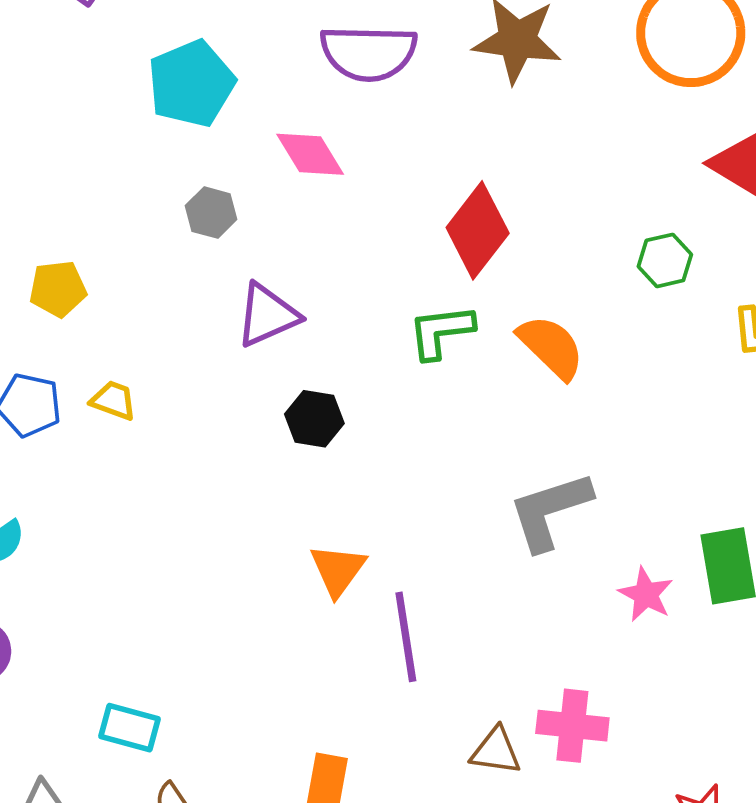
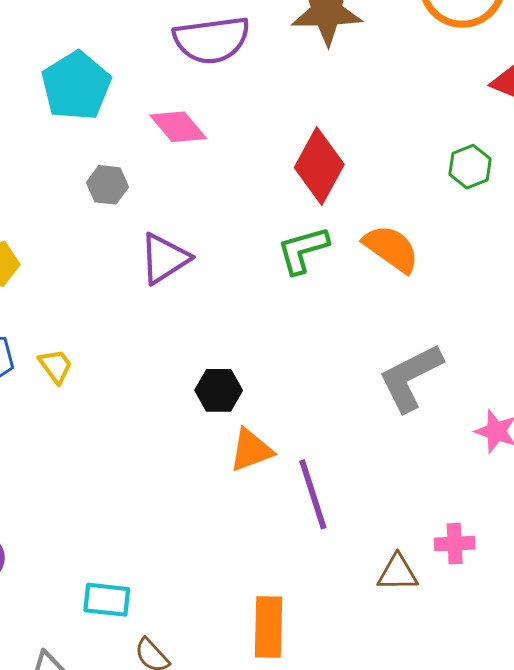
yellow trapezoid: (113, 400) -> (56, 366), moved, turned 42
black hexagon: (314, 419) -> (219, 390), moved
orange triangle: (338, 570) -> (251, 450), turned 42
pink cross: (572, 726) -> (455, 544), size x0.7

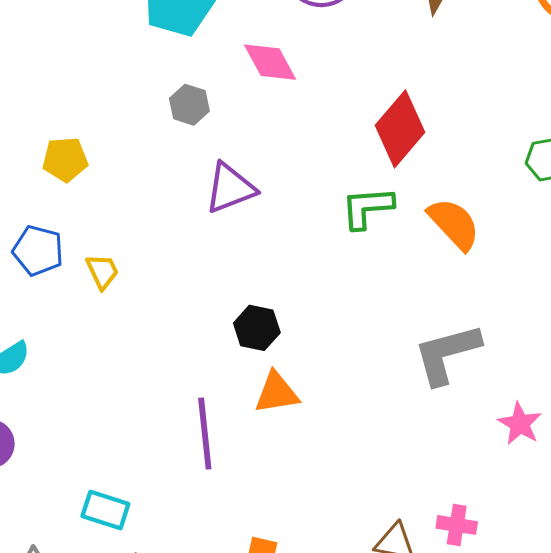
purple line: (313, 494) -> (205, 433), moved

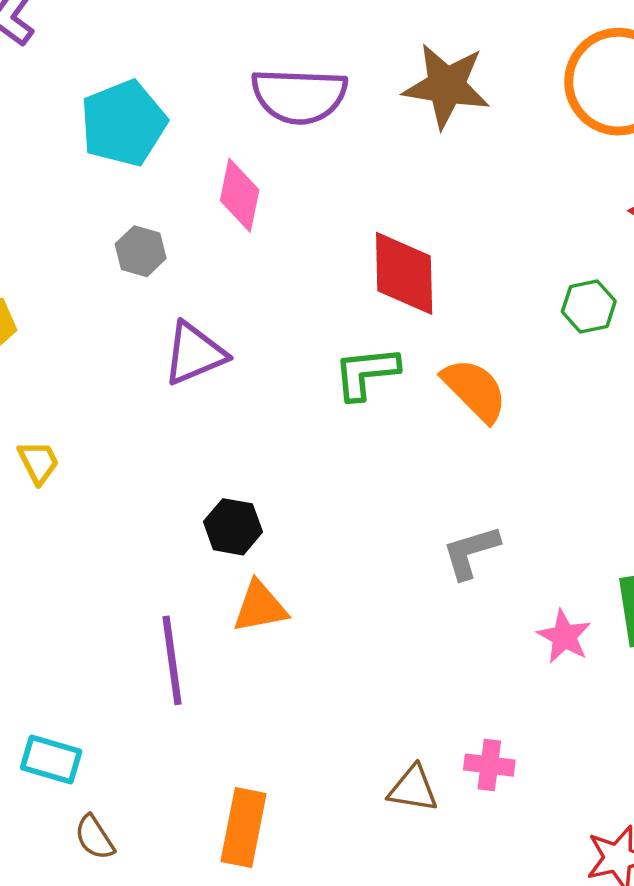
pink diamond: (270, 62) -> (240, 195), turned 42
red diamond: (400, 129) -> (404, 273), turned -40
gray L-shape: (447, 354) -> (471, 552), size x0.7

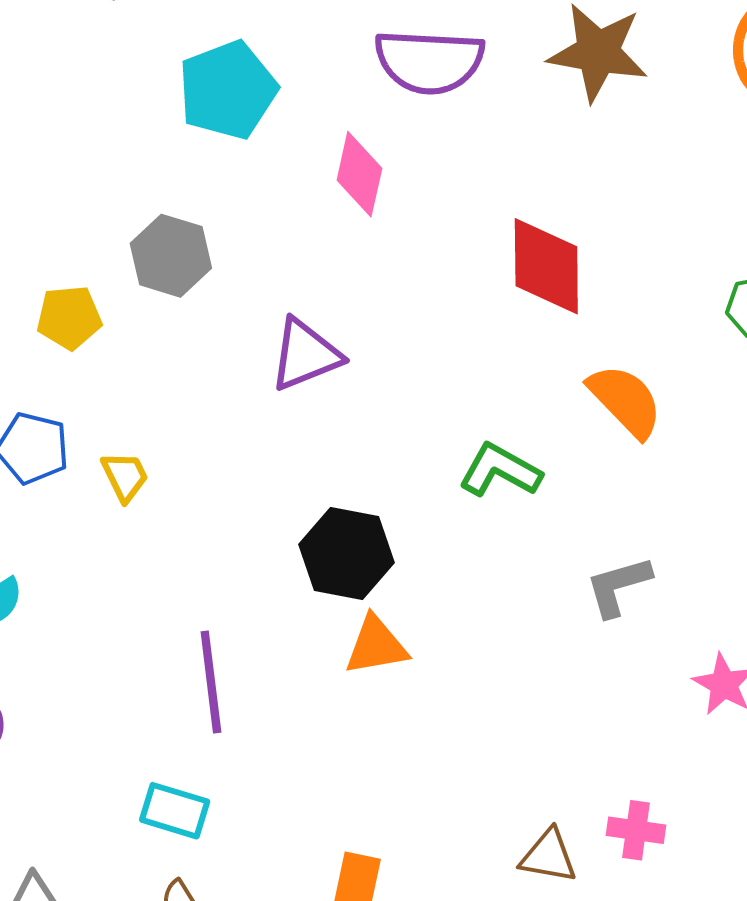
gray hexagon: (141, 251) -> (171, 256), moved, size x1.4
green L-shape: (366, 373) -> (500, 470), moved, turned 34
black hexagon: (233, 527) -> (346, 554), size x1.4
purple line: (172, 660) -> (211, 682), moved
cyan rectangle: (51, 759) -> (175, 811), moved

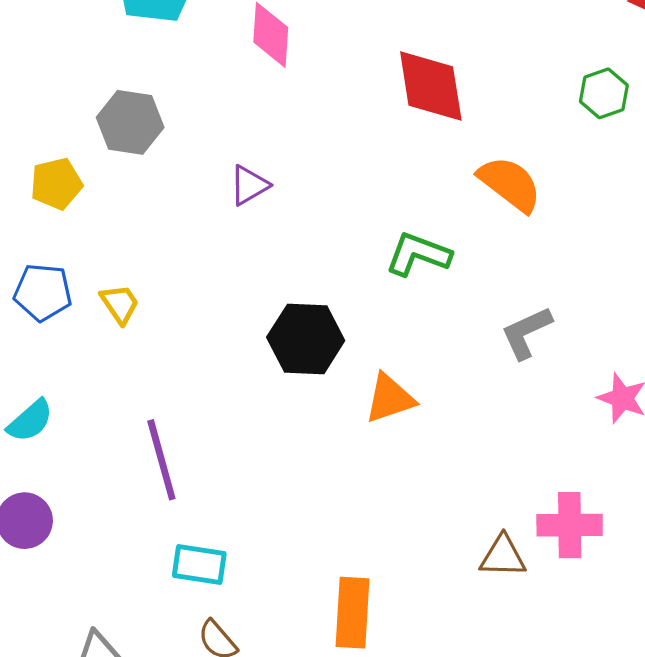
purple triangle: (305, 355) -> (249, 185), size x0.7
orange triangle: (376, 646) -> (390, 398), moved
purple line: (211, 682) -> (161, 460), moved
pink cross: (636, 830) -> (570, 525), size x1.4

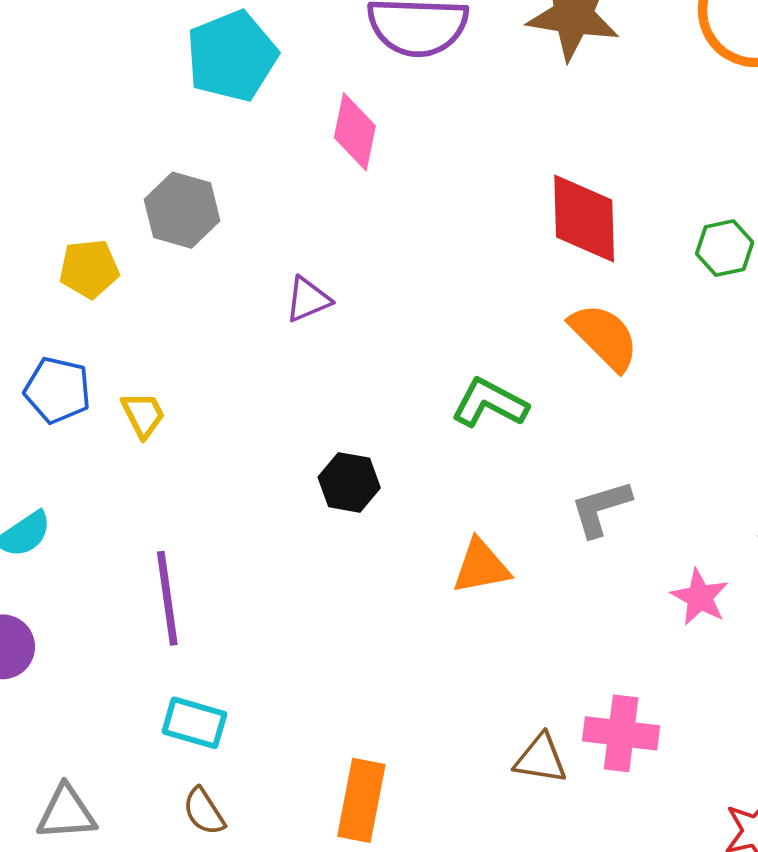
red diamond: (431, 86) -> (584, 219), moved
black hexagon: (306, 339) -> (349, 482), size x0.7
orange triangle: (390, 398) -> (481, 567), moved

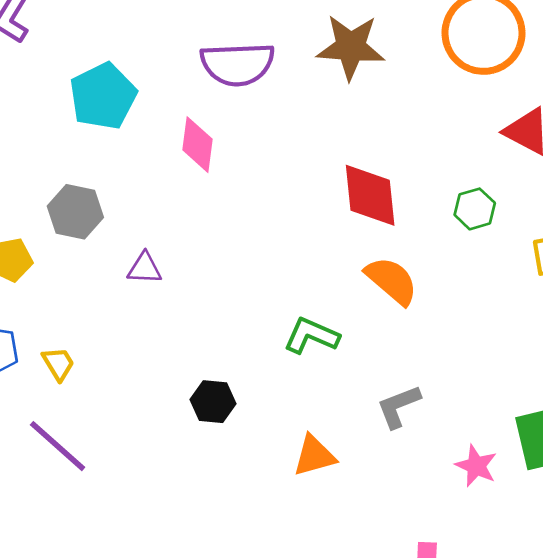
purple triangle: (308, 299) -> (145, 268), moved, turned 30
purple line: (167, 598) -> (58, 446), moved, turned -36

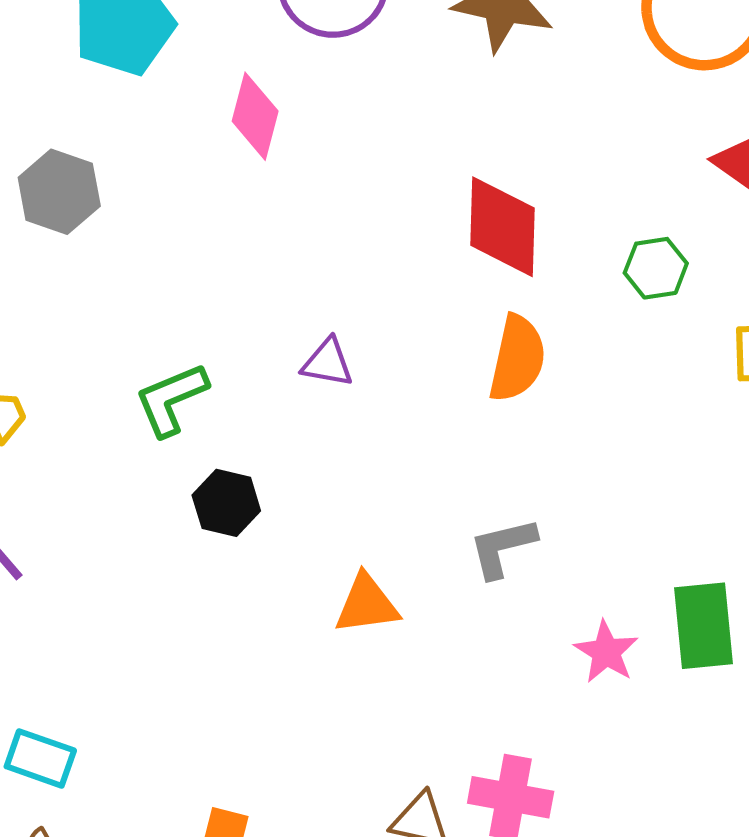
purple triangle: (145, 268) -> (328, 363), moved
orange semicircle: (392, 281) -> (517, 358), turned 54
green L-shape: (311, 336) -> (171, 399), moved, turned -54

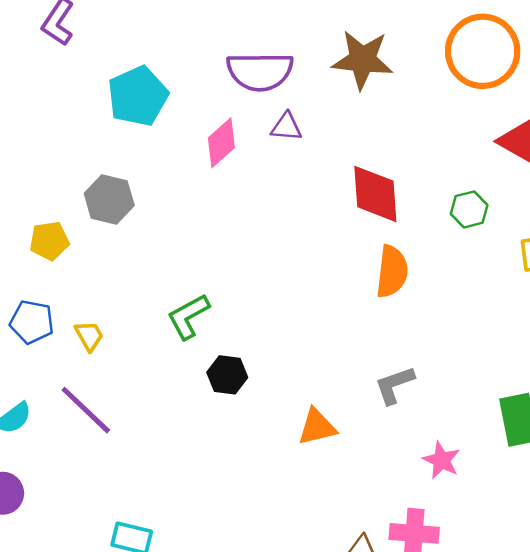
pink diamond: (255, 116) -> (221, 143), turned 39
purple triangle: (328, 363) -> (286, 127), moved
pink star: (606, 652) -> (441, 460), moved

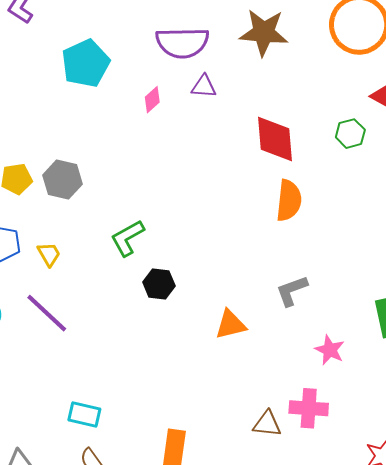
pink diamond: (221, 143) -> (152, 100), size x0.7
gray hexagon: (109, 199) -> (62, 180), moved
green hexagon: (469, 209) -> (350, 134), moved

